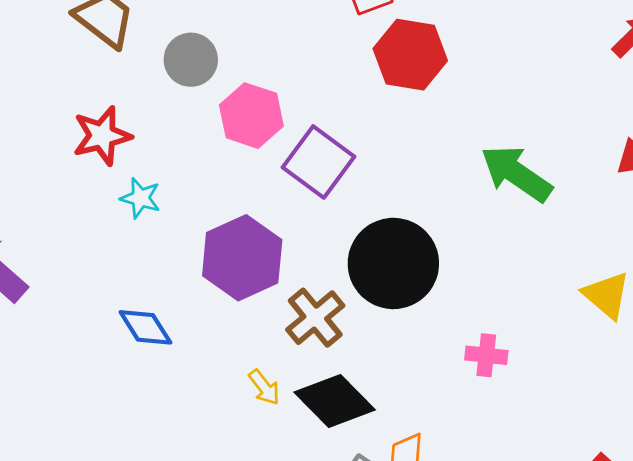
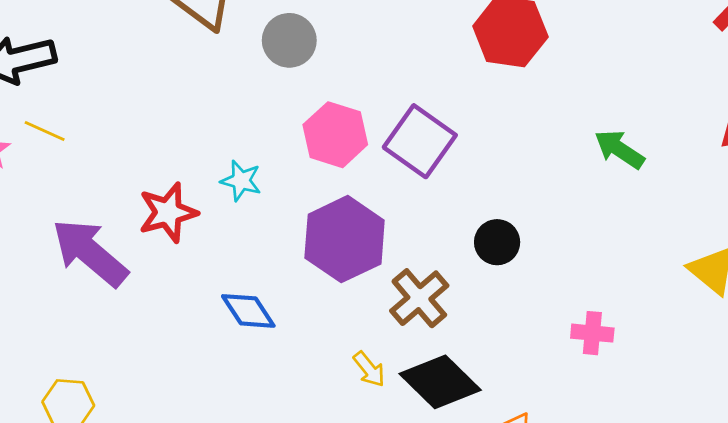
pink hexagon: (251, 116) -> (335, 135), moved
red star: (102, 136) -> (168, 213), moved
green arrow: (516, 173) -> (619, 149), size x0.7
black circle: (393, 263) -> (497, 242), size x0.5

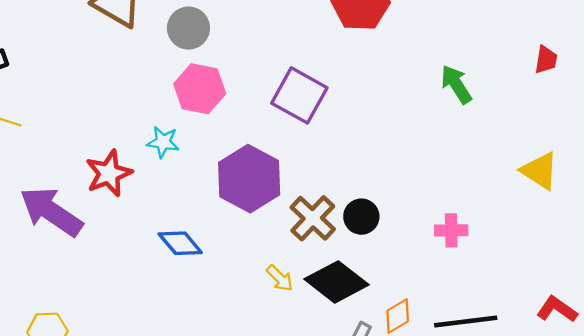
pink hexagon: (335, 135) -> (200, 89), moved
green arrow: (619, 149) -> (456, 84), turned 30
black circle: (497, 242) -> (361, 217), moved

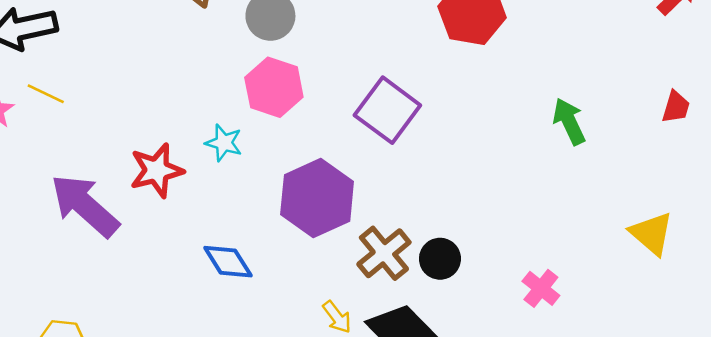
pink cross: (451, 230) -> (541, 288), turned 32

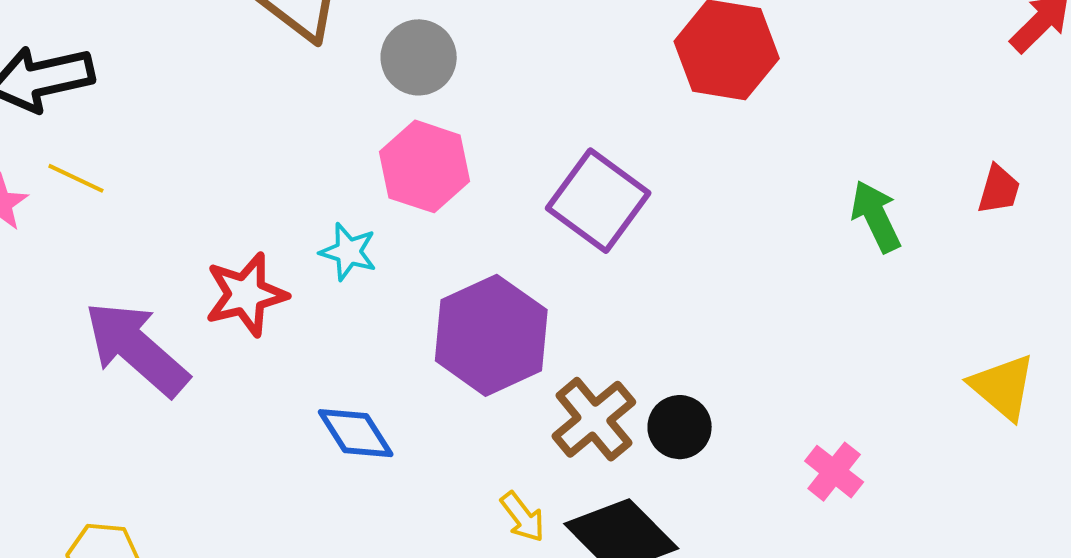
red trapezoid: (676, 107) -> (999, 190), moved

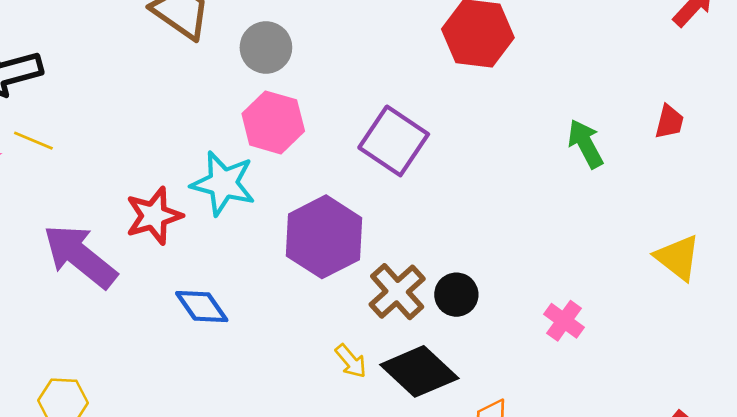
cyan star: (348, 252) -> (223, 183), size x1.6
blue diamond: (356, 433) -> (202, 307), moved

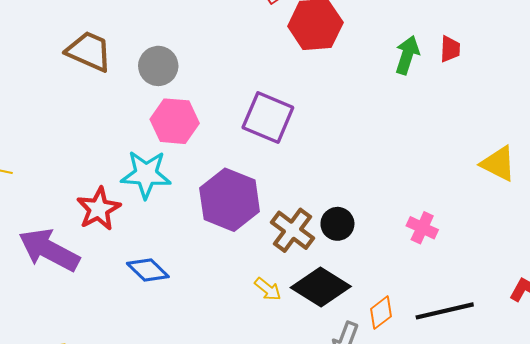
red trapezoid: (669, 122) -> (450, 49), moved
green arrow: (585, 144) -> (407, 55), moved, turned 57

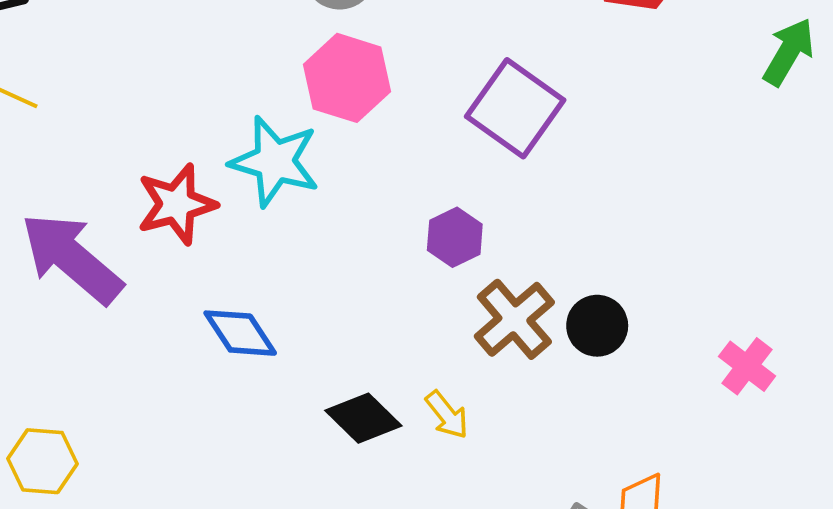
purple hexagon: (230, 200) -> (455, 237), moved, size x0.5
black diamond: (321, 287) -> (363, 418), moved, size x0.7

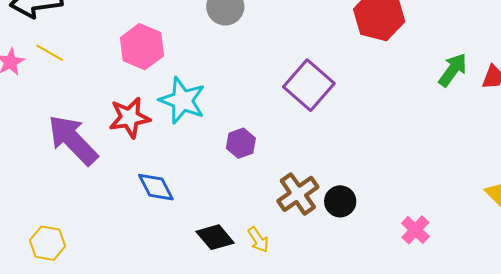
pink hexagon: (347, 78) -> (142, 47), moved
purple hexagon: (455, 237) -> (241, 143), moved

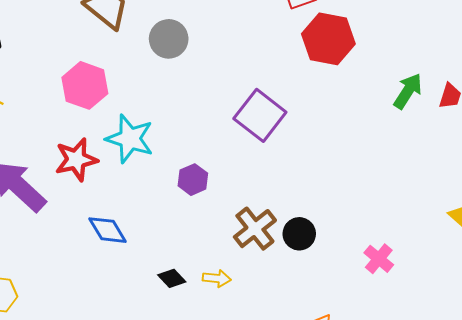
black diamond: (215, 237) -> (172, 278), size x0.7
yellow arrow: (258, 240) -> (217, 278), turned -48

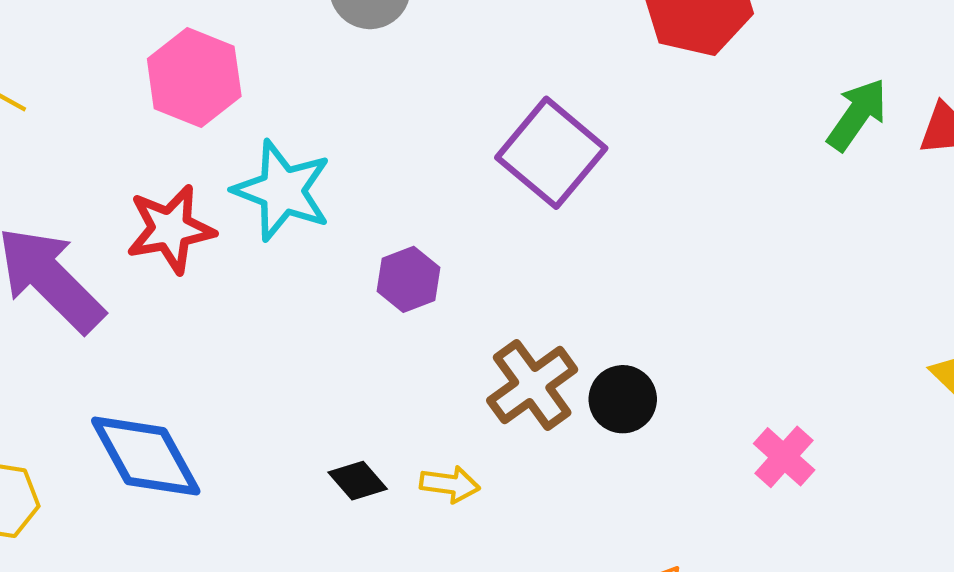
blue diamond: (108, 230) -> (146, 456), moved, size x1.4

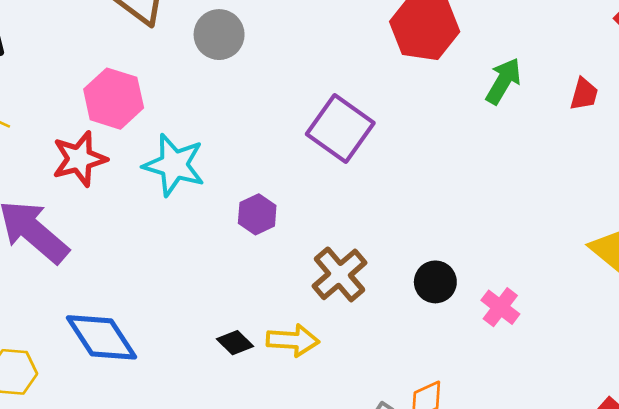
green arrow: (857, 114) -> (503, 81), moved
red star: (170, 229) -> (79, 159), moved
black circle: (623, 399) -> (435, 282), moved
yellow arrow: (450, 484) -> (293, 340), size x1.4

